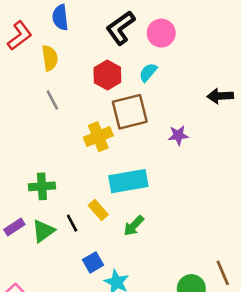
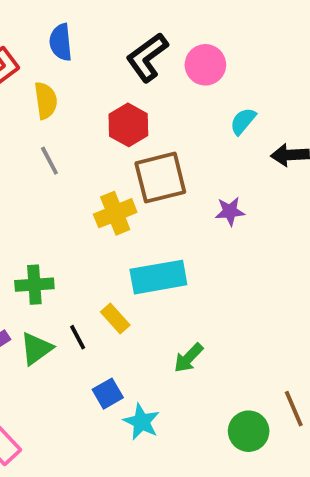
cyan semicircle: (148, 72) -> (243, 121), moved
green arrow: (134, 226) -> (188, 358), moved

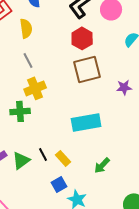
red hexagon: (128, 125) -> (82, 38), moved
yellow cross: (115, 213) -> (35, 88), moved
green cross: (34, 285) -> (20, 111), moved
yellow rectangle: (115, 318) -> (63, 158), moved

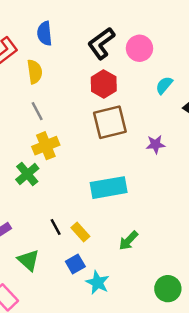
green cross: (20, 111) -> (27, 174), turned -36
green triangle: (21, 160) -> (29, 260), moved, turned -42

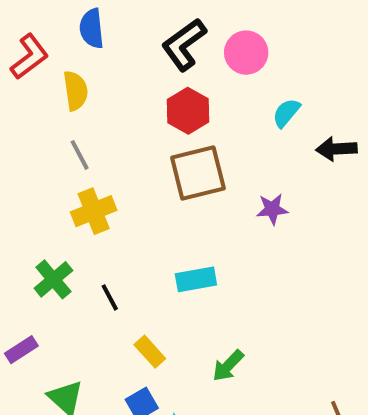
green cross: (27, 174) -> (53, 279), moved
cyan rectangle: (109, 188) -> (196, 279), size x0.7
black line: (56, 227) -> (110, 297), moved

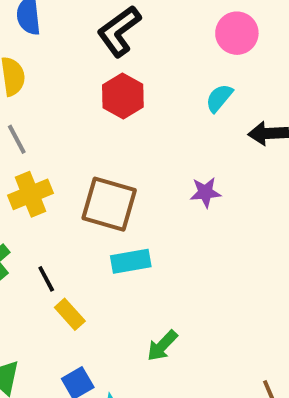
pink circle: (246, 53) -> (237, 33), moved
brown square: (198, 173) -> (109, 204), moved, turned 30
yellow rectangle: (150, 352) -> (70, 314), moved

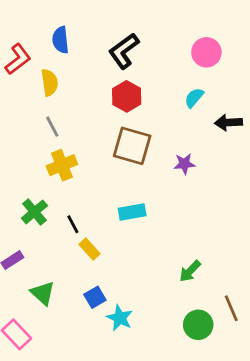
brown square: (109, 204) -> (132, 146), moved
green arrow: (162, 346) -> (190, 271), moved

